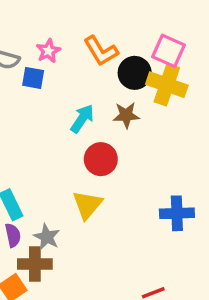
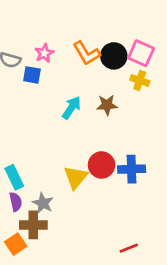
black circle: (135, 73) -> (114, 56), moved
yellow cross: (167, 85) -> (140, 80), size x0.6
red circle: (101, 159) -> (102, 165), moved
blue cross: (177, 213) -> (132, 169), moved

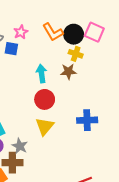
yellow cross: (140, 80) -> (76, 54), moved
cyan arrow: (72, 108) -> (41, 74), turned -42
red circle: (102, 165) -> (45, 99), moved

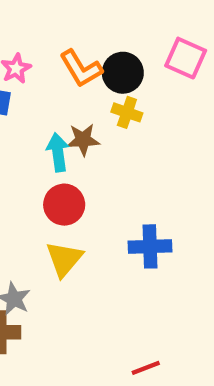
pink square: (94, 32) -> (186, 58), moved
brown star: (68, 71) -> (83, 140), moved

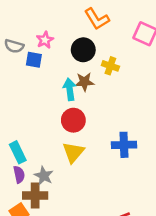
orange L-shape: (81, 69) -> (97, 19), moved
black circle: (123, 73) -> (83, 50), moved

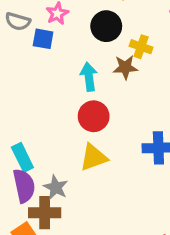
brown star: (84, 82) -> (125, 67), moved
yellow triangle: (73, 152) -> (94, 157), turned 30
purple semicircle: (19, 175) -> (24, 186), size x1.5

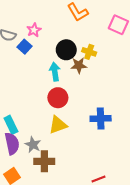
black circle: (106, 26) -> (66, 50), moved
blue square: (43, 39) -> (25, 47), turned 32
brown cross: (45, 213) -> (44, 161), moved

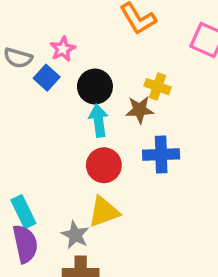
black circle: (66, 50) -> (95, 87), moved
blue cross: (101, 119) -> (161, 154), moved
gray star: (33, 145) -> (75, 235), moved

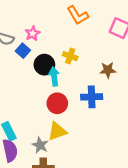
black circle: (95, 87) -> (44, 65), moved
yellow cross: (158, 87) -> (70, 56), moved
brown star: (140, 110) -> (108, 70), moved

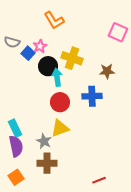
orange L-shape: (78, 15) -> (54, 20), moved
pink star: (33, 33) -> (40, 46), moved
yellow cross: (70, 56) -> (72, 58), size x1.5

